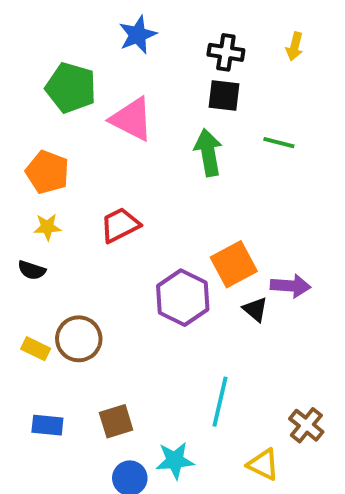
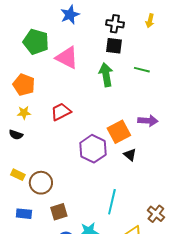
purple arrow: (291, 286) -> (148, 121), moved
brown circle: (79, 339) -> (41, 183), moved

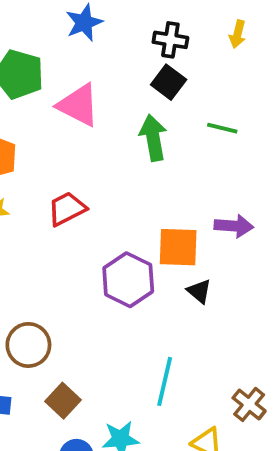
black square: (114, 46) -> (169, 82), turned 30
orange square: (119, 132) -> (178, 247), turned 30
brown square: (59, 212) -> (63, 401), turned -30

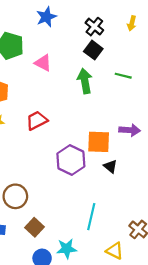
black cross: (170, 40) -> (94, 27), turned 30
pink triangle: (78, 105) -> (43, 63), size x0.7

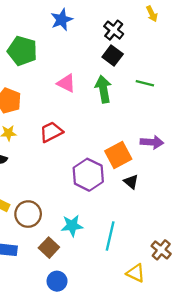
yellow arrow: (132, 23) -> (152, 14), moved, turned -40
pink triangle: (43, 63) -> (66, 83), moved
orange square: (99, 142) -> (118, 155), turned -30
cyan star: (67, 249) -> (72, 226), moved

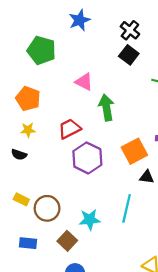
green arrow: (103, 89) -> (106, 108), moved
purple hexagon: (88, 175) -> (87, 158), moved
black triangle: (131, 182) -> (147, 177), turned -32
cyan line: (110, 236) -> (127, 208), moved

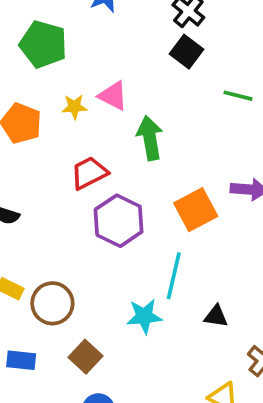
yellow star: (28, 130) -> (74, 107), moved
black triangle: (147, 177) -> (216, 316), moved
cyan line: (127, 208) -> (174, 276), moved
cyan star: (90, 220) -> (144, 316), moved

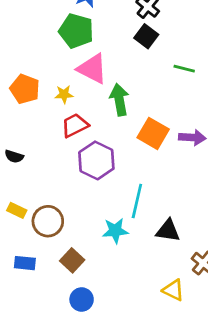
green pentagon: (43, 44) -> (76, 31), moved
pink triangle: (113, 96) -> (92, 69), size x1.4
yellow star: (74, 107) -> (64, 94), moved
orange square: (196, 210) -> (153, 133), moved, turned -32
black triangle: (216, 316) -> (168, 231), size x1.4

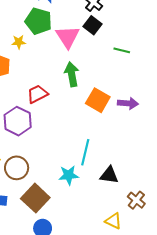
pink triangle: (92, 69) -> (68, 37), moved, turned 30
yellow star: (64, 94) -> (19, 42), moved
purple hexagon: (96, 160) -> (18, 121), moved
brown square: (72, 260) -> (35, 198), size x1.5

